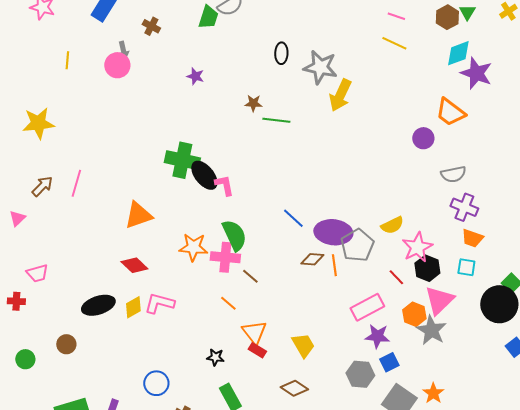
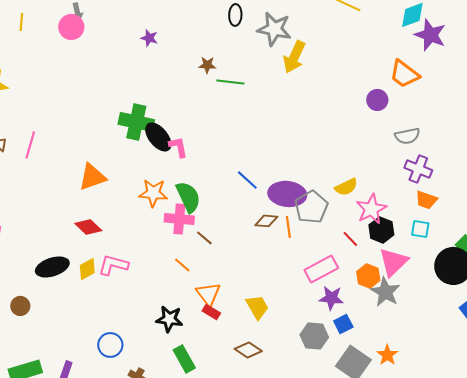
orange star: (193, 247) -> (153, 193), moved
black star: (215, 357) -> (169, 319), size x1.5

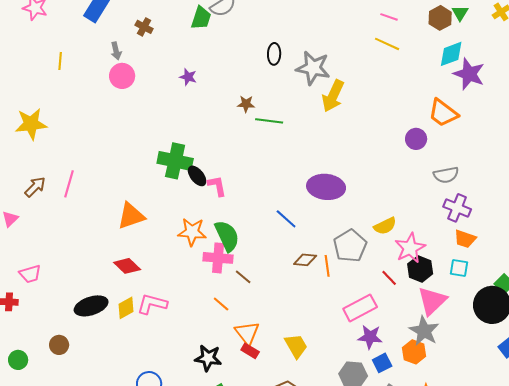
pink circle: (71, 27) -> (122, 76), moved
black ellipse: (158, 137) -> (197, 176), size x0.7
purple ellipse: (287, 194) -> (326, 187), moved
orange hexagon: (368, 276) -> (414, 352), moved

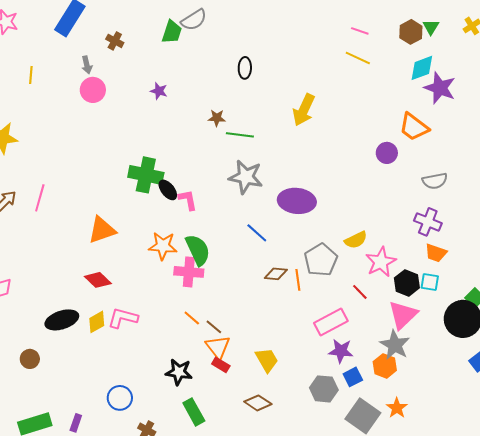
gray star: (313, 68) -> (246, 177), moved
gray semicircle: (446, 175) -> (435, 181), moved
black hexagon: (420, 269) -> (407, 283), moved
brown line: (243, 277) -> (214, 327), moved

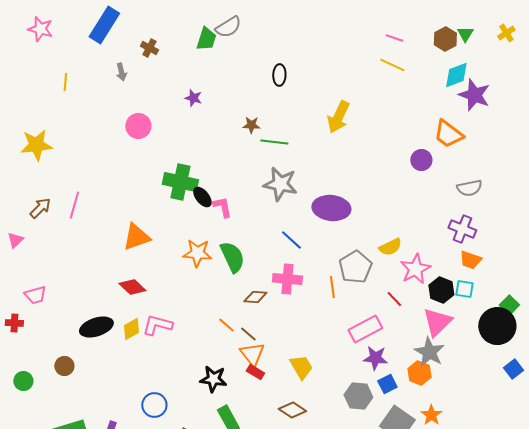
pink circle: (93, 90) -> (138, 126), moved
pink cross: (189, 272) -> (287, 279), moved
brown diamond: (276, 274) -> (255, 297), moved

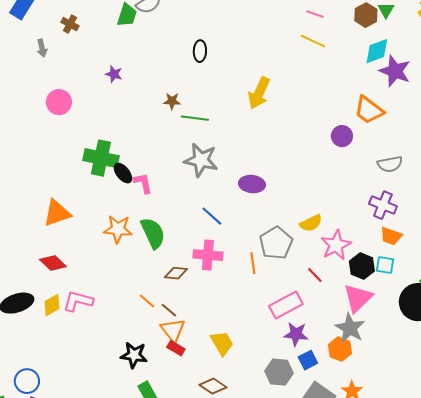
purple ellipse: (331, 208) -> (252, 184), size x0.7
blue circle: (154, 405) -> (27, 381), moved

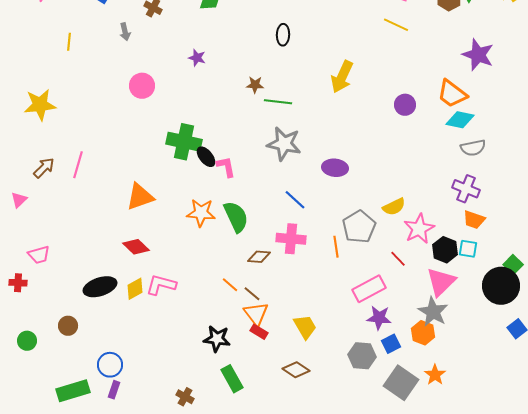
cyan diamond: (377, 51) -> (460, 120), moved, turned 32
purple circle: (342, 136) -> (405, 105), moved

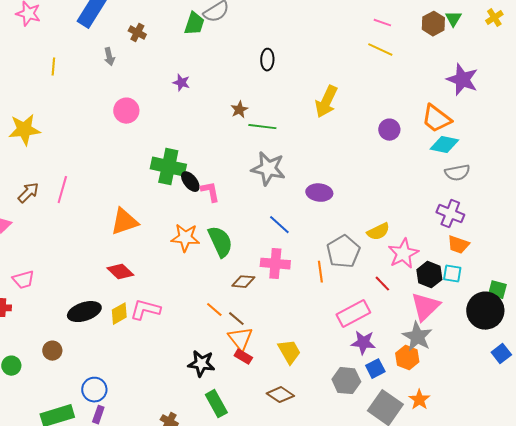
brown star: (255, 85) -> (239, 110), turned -30
green square: (513, 265) -> (497, 290), turned -30

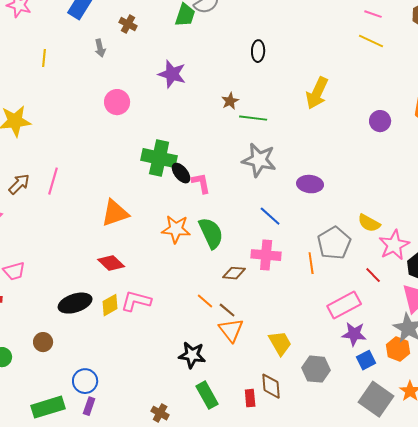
purple star: (181, 83) -> (172, 74), size x1.6
yellow semicircle: (378, 232) -> (369, 223), turned 55
red rectangle: (243, 357) -> (250, 398), moved, turned 54
gray hexagon: (346, 381) -> (316, 369), moved
brown diamond: (280, 395) -> (271, 386), turned 52

